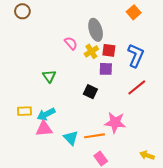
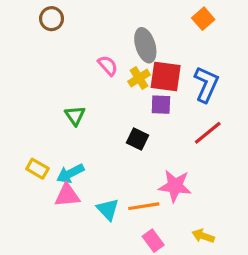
brown circle: (22, 11) -> (52, 19), moved
red square: (109, 50) -> (166, 76), size x1.5
yellow rectangle: (24, 111) -> (37, 169), turned 32
yellow arrow: (147, 155) -> (203, 236), moved

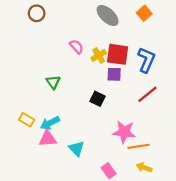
gray ellipse: (145, 45) -> (108, 16), moved, turned -30
orange line: (144, 206) -> (139, 146), moved

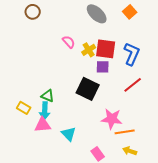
green triangle: (53, 82) -> (48, 96), moved, turned -32
black square: (98, 99) -> (88, 89), size x1.6
cyan arrow: (50, 123) -> (45, 111), turned -60

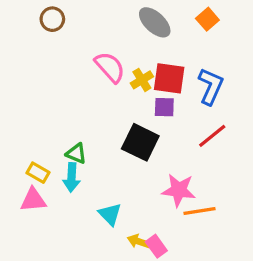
pink semicircle: (69, 42) -> (110, 67), size x1.5
pink triangle: (43, 125) -> (33, 200), moved
yellow arrow: (130, 151) -> (139, 241), moved

